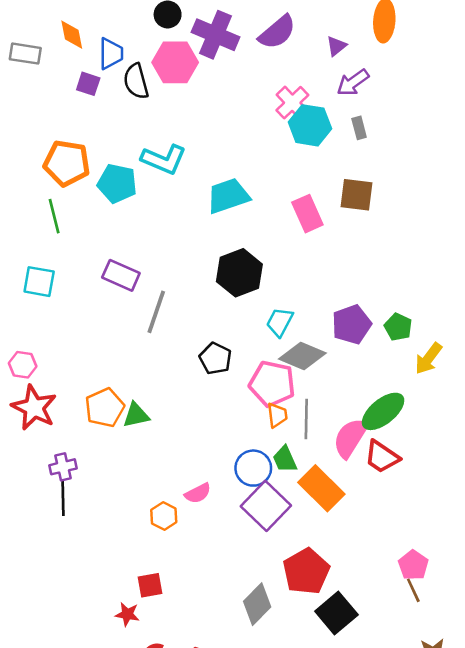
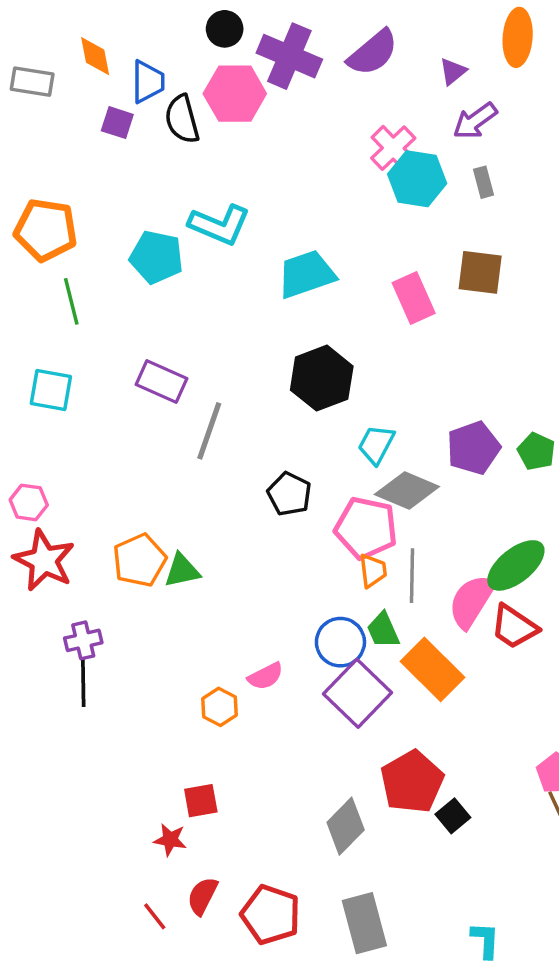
orange pentagon: (67, 163) -> (46, 230), moved
black square: (336, 613) -> (453, 816), moved, size x0.6

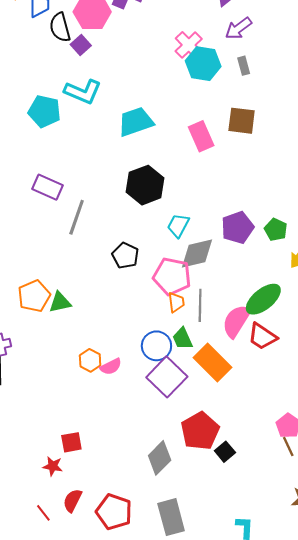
purple square: (117, 123) -> (81, 45), moved, turned 30
gray diamond: (407, 491) -> (197, 253), turned -36
orange hexagon: (220, 707) -> (90, 360), moved

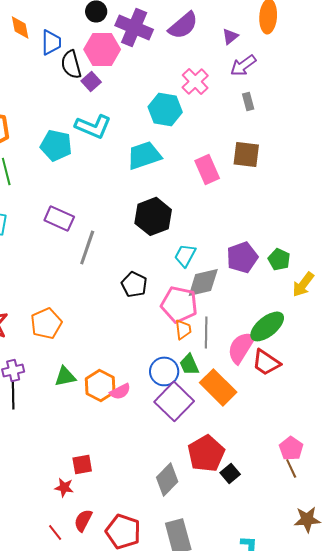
cyan hexagon: (203, 64) -> (165, 109), moved
green triangle: (60, 302) -> (65, 376), moved
orange hexagon: (90, 360) -> (100, 385), size x1.4

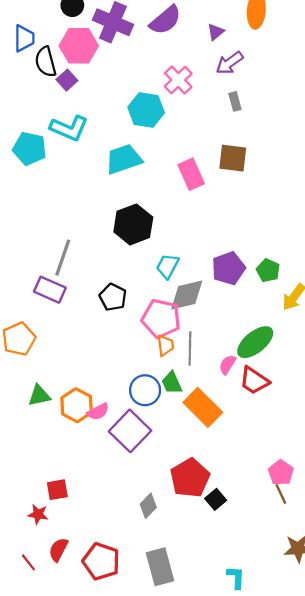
purple rectangle: (59, 218) -> (50, 290), moved
pink semicircle: (241, 347) -> (227, 365), size x0.6
purple square: (174, 401) -> (130, 431), moved
gray diamond: (167, 479) -> (148, 506), size x0.7

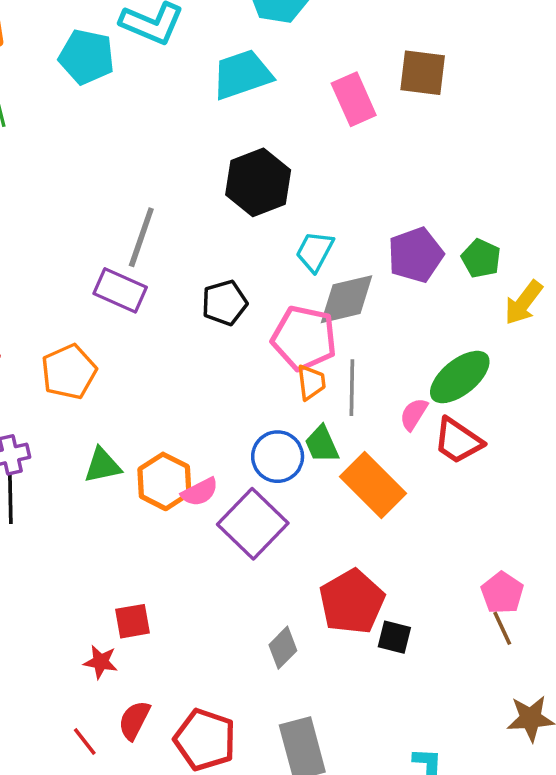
black pentagon: (113, 297) -> (224, 303), turned 30
black square: (216, 499) -> (394, 637), turned -36

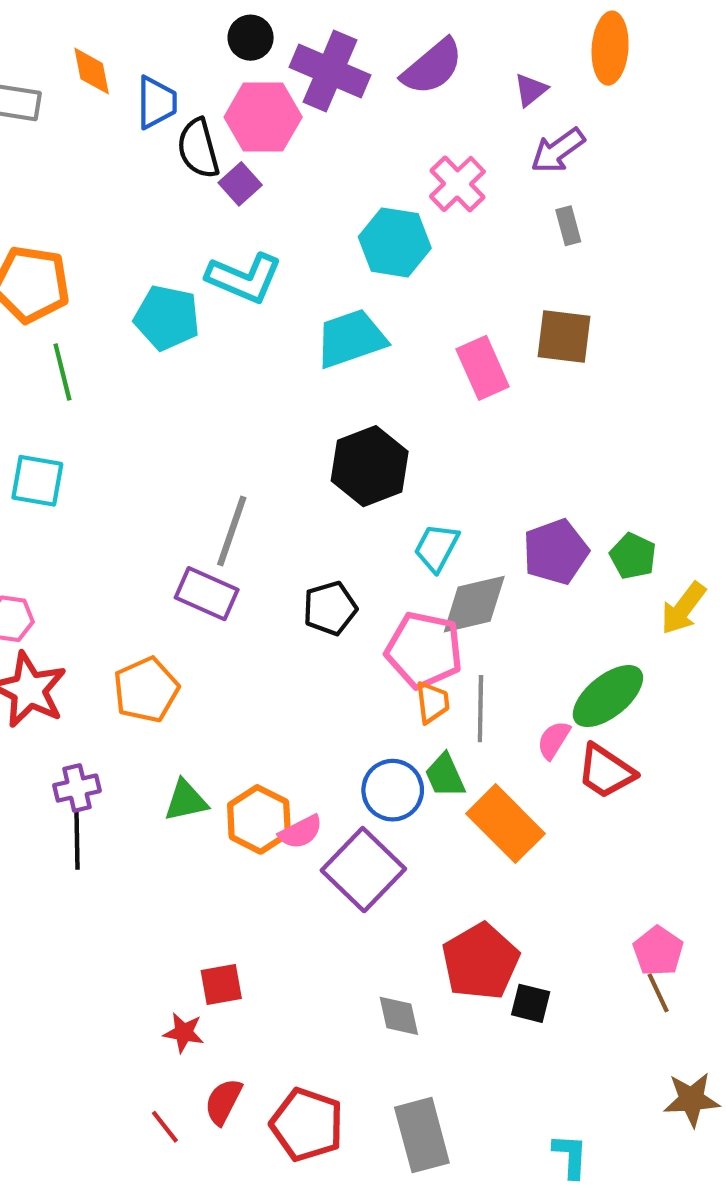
gray diamond: (283, 648) -> (399, 1016), turned -57

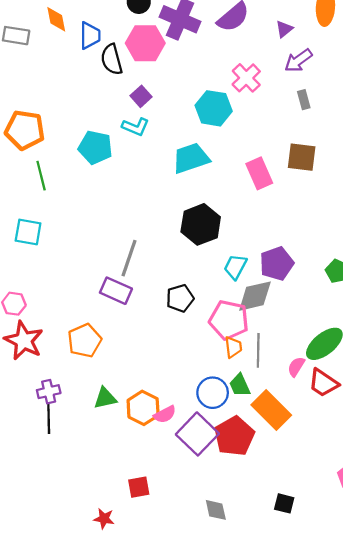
purple square: (240, 184) -> (141, 96), moved
cyan L-shape: (244, 278) -> (136, 127), size x0.7
purple pentagon: (556, 552) -> (277, 264), moved
red pentagon: (480, 962) -> (234, 436), moved
red square: (221, 985) -> (139, 487), moved

